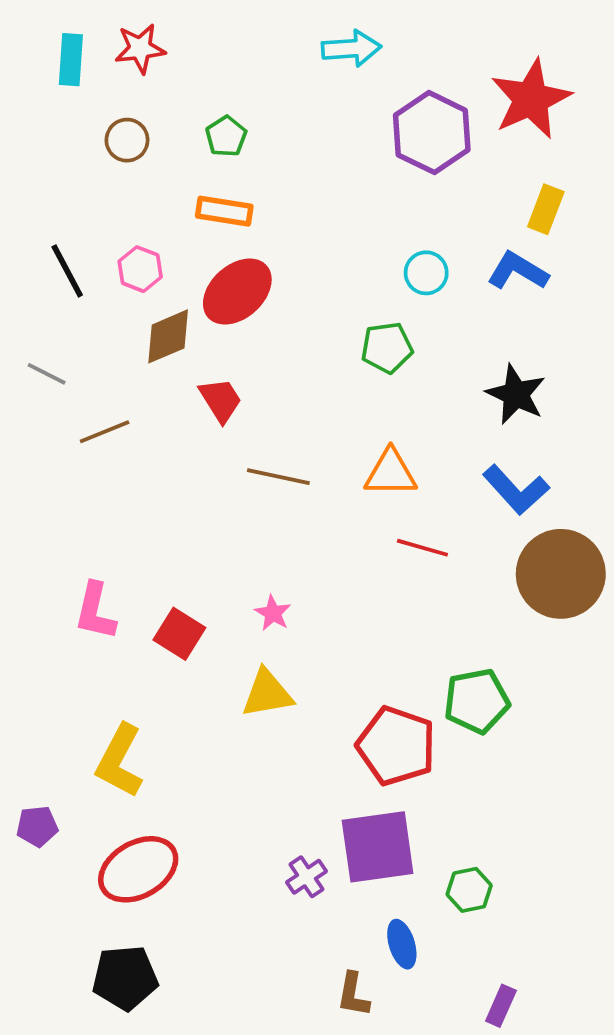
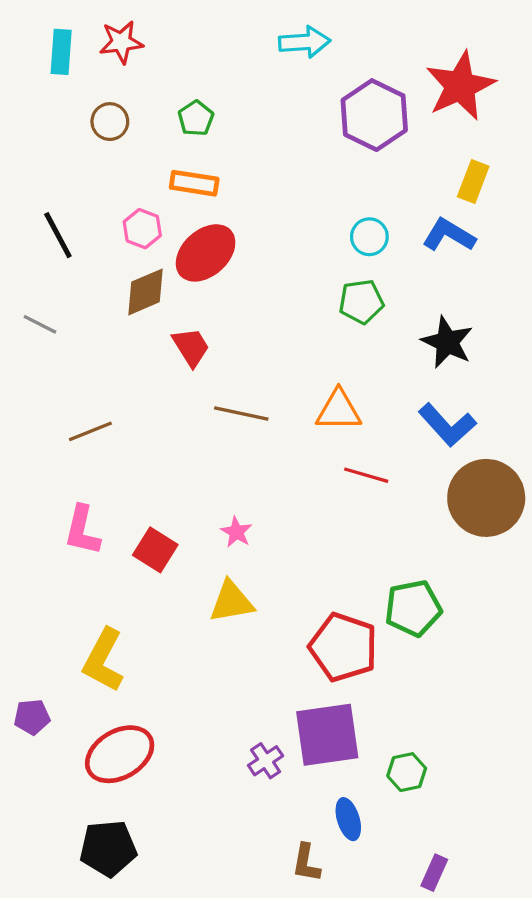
pink hexagon: (140, 269) -> (142, 229), moved
green pentagon: (387, 348) -> (361, 302), moved
brown line: (105, 432) -> (90, 431), moved

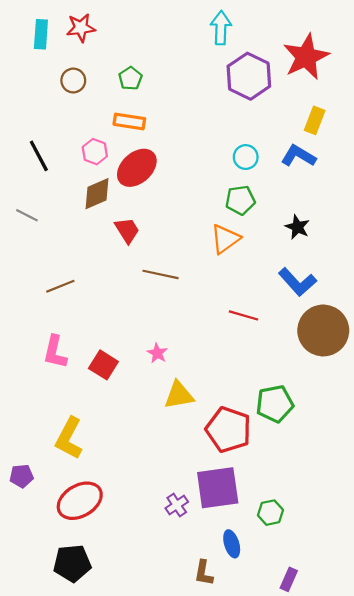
cyan arrow: (304, 42) -> (221, 28), moved, turned -84
black star: (447, 342) -> (297, 227), size x0.7
orange triangle: (339, 410) -> (225, 239), moved, turned -36
yellow triangle: (231, 602) -> (179, 395), moved

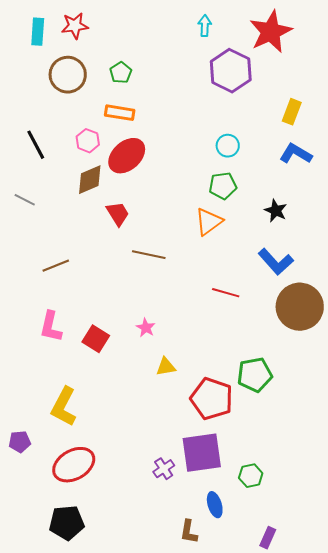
cyan arrow: (221, 28) -> (205, 26), size x0.7
red star: (306, 57) -> (271, 32), moved
brown circle: (73, 81) -> (68, 75), size x1.6
blue L-shape: (298, 156) -> (296, 154), moved
yellow triangle: (179, 395) -> (166, 367), size x0.7

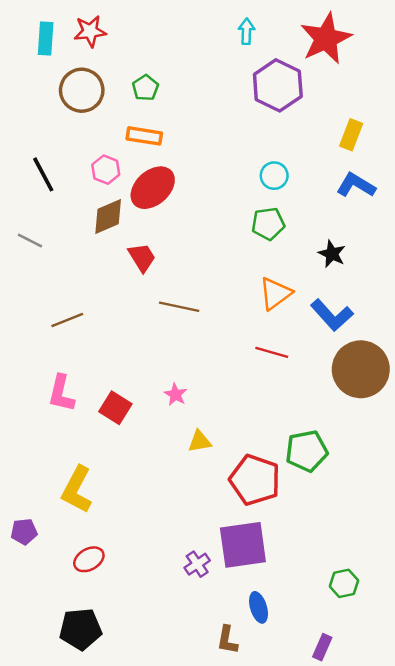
orange triangle: (209, 222) -> (275, 293), moved
red ellipse: (74, 465) -> (89, 559), size x0.6
green hexagon: (251, 476) -> (344, 583), moved

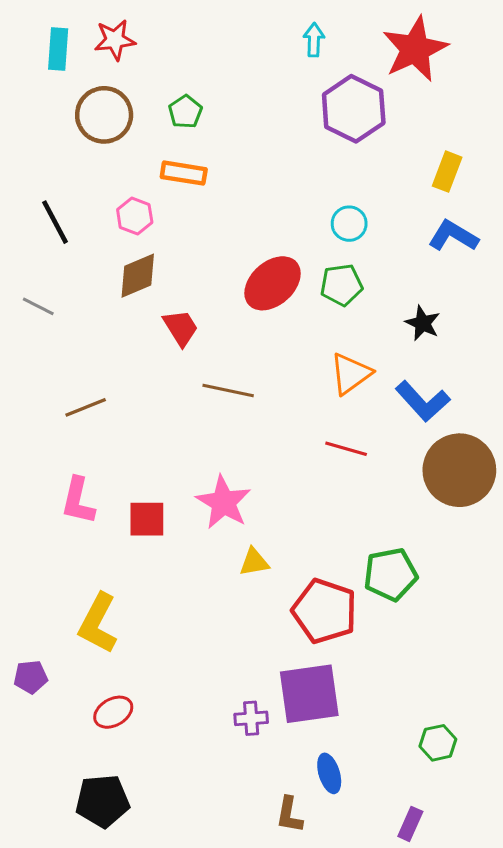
red ellipse: (153, 188) -> (273, 283), moved
pink star: (176, 395) -> (224, 502), size x1.8
red square: (115, 408) -> (147, 519), turned -32
purple cross: (197, 564) -> (251, 718), turned 30

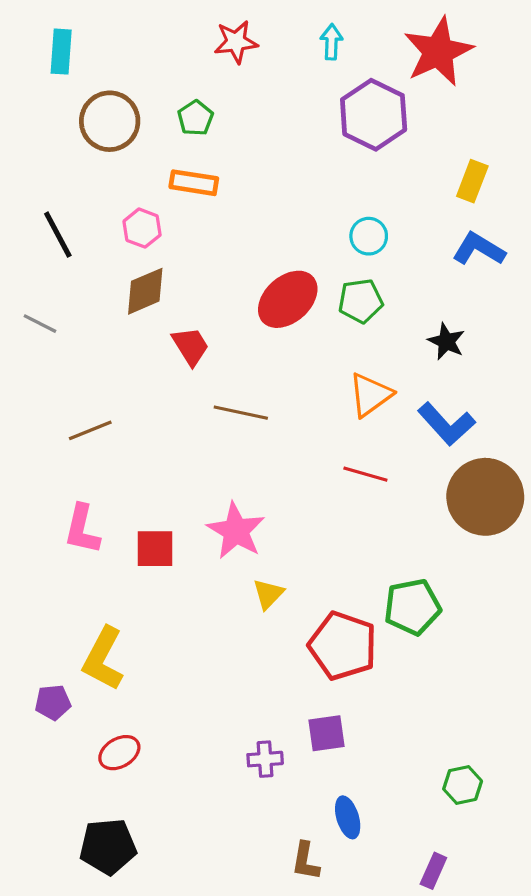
red star: (115, 40) -> (236, 42), moved
yellow triangle: (254, 562) -> (268, 594), turned -36
purple pentagon: (31, 677) -> (53, 702), moved
purple square: (309, 694) -> (327, 733), size x0.6

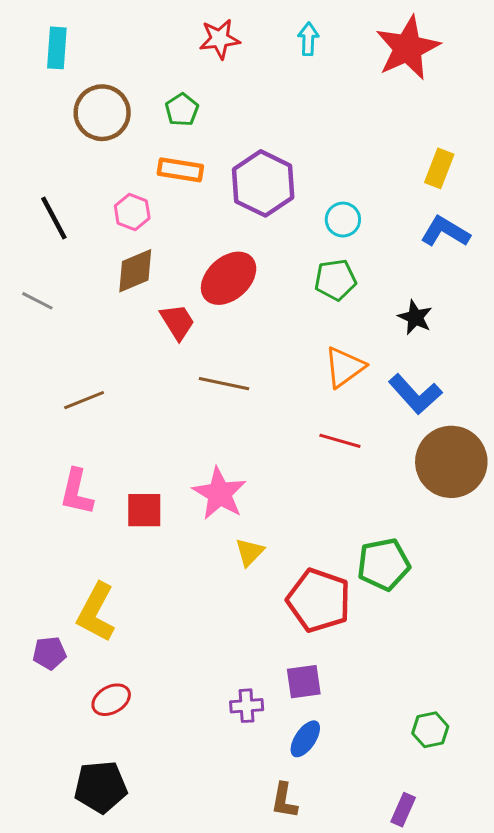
purple hexagon: (374, 115) -> (263, 183), moved
red ellipse: (288, 299) -> (229, 278), moved
blue ellipse: (348, 817) -> (305, 739), moved, turned 51

